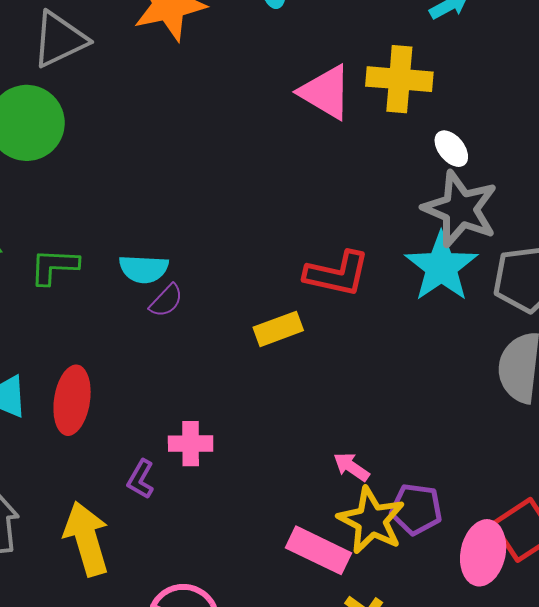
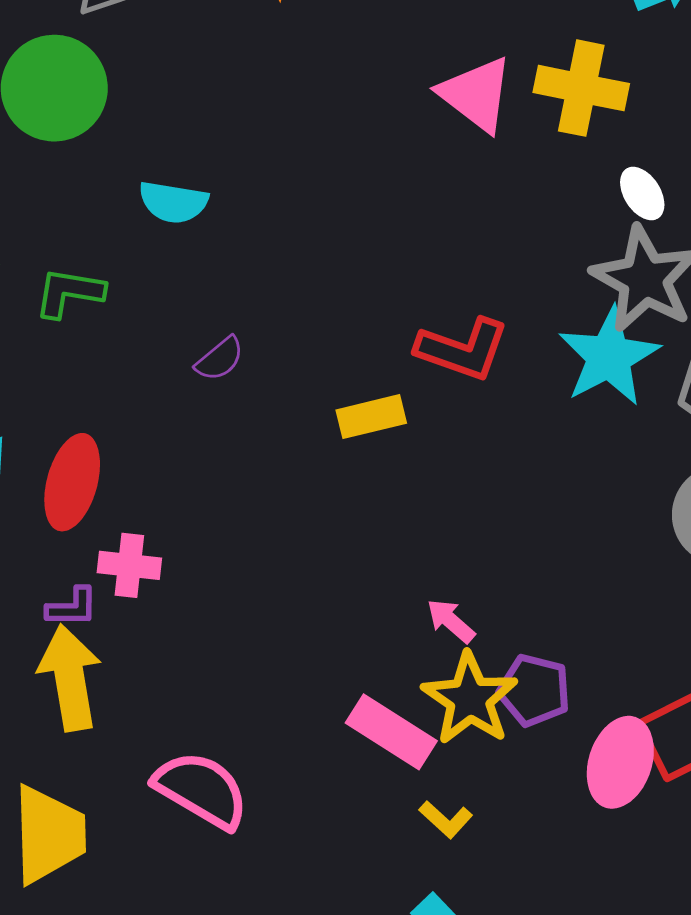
cyan semicircle: (144, 269) -> (173, 202), moved
pink cross: (191, 444) -> (129, 565), moved
purple L-shape: (141, 479) -> (72, 607), moved, turned -126

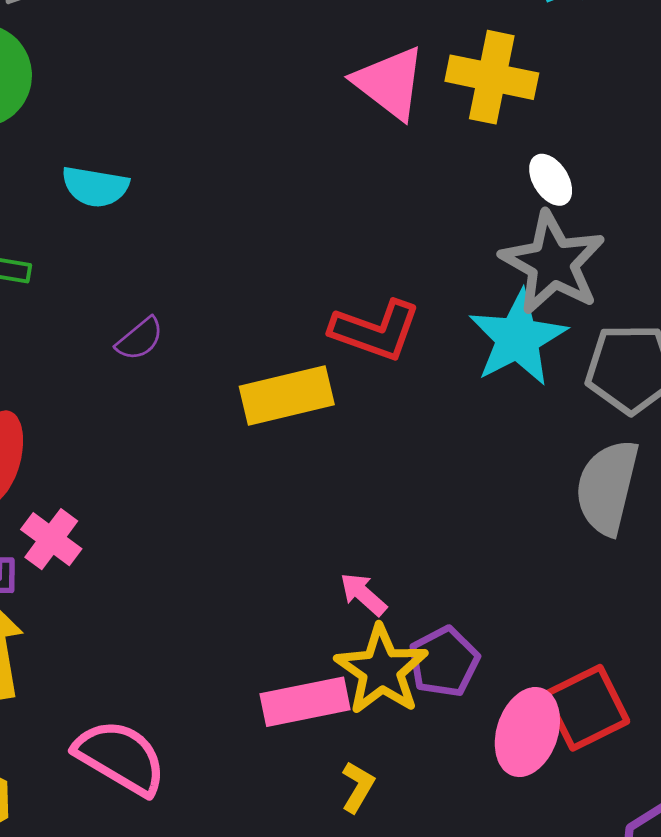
yellow rectangle: (371, 417) -> (287, 396), size x1.4
pink cross: (129, 565) -> (51, 539), turned 30
purple pentagon: (534, 690) -> (444, 662), turned 30
pink rectangle: (391, 732) -> (305, 702), turned -44
yellow L-shape: (446, 819) -> (358, 787), turned -102

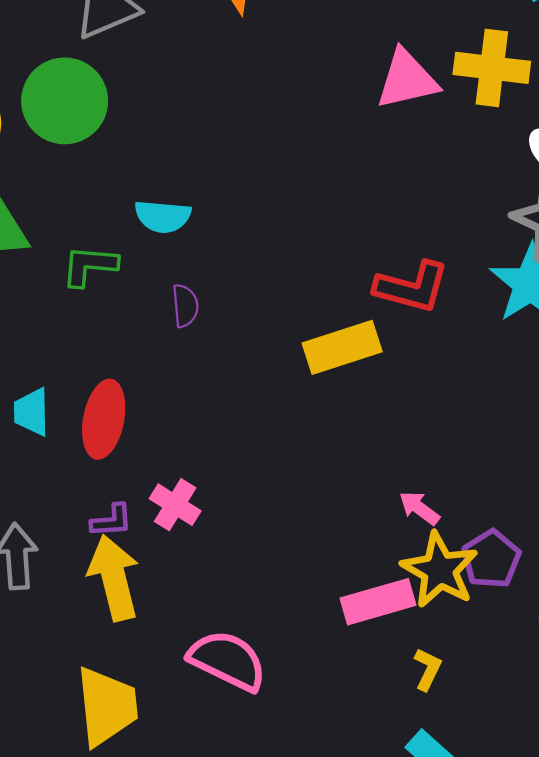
pink triangle: (390, 83) -> (407, 80), turned -46
cyan semicircle: (95, 187) -> (163, 216), moved
purple semicircle: (140, 339) -> (185, 306), moved, turned -51
pink cross: (51, 539) -> (175, 505), moved

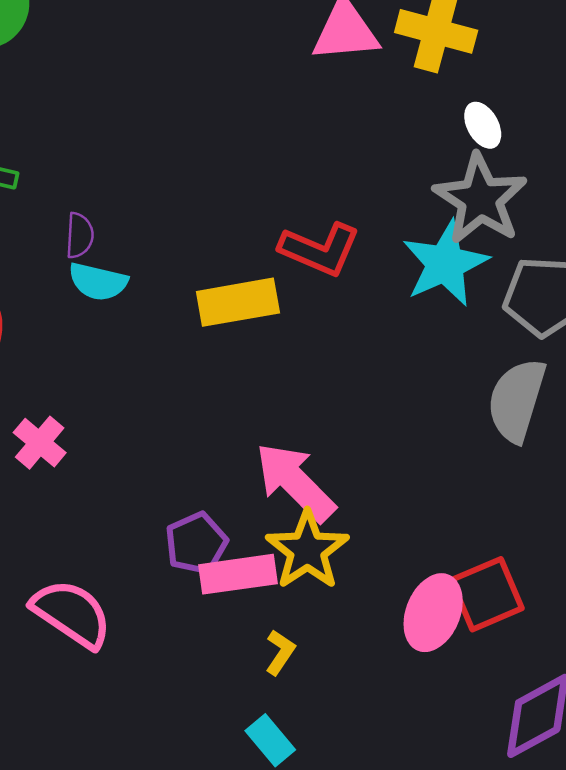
cyan semicircle: (163, 216) -> (98, 282), moved
pink arrow: (419, 508) -> (295, 482), size x2.0
purple pentagon: (491, 559) -> (196, 543), moved

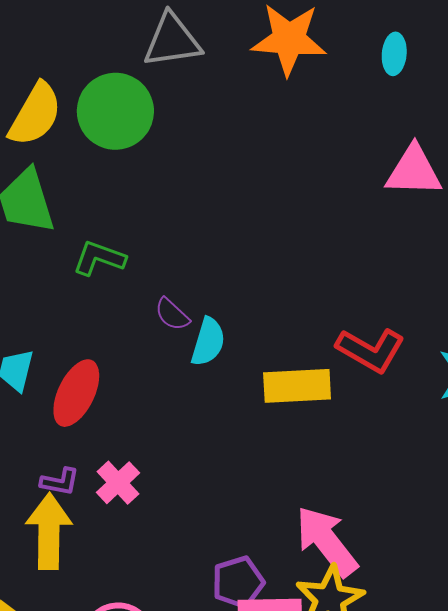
purple semicircle: (80, 235) -> (172, 314), turned 123
cyan semicircle: (98, 282) -> (208, 342), moved, turned -93

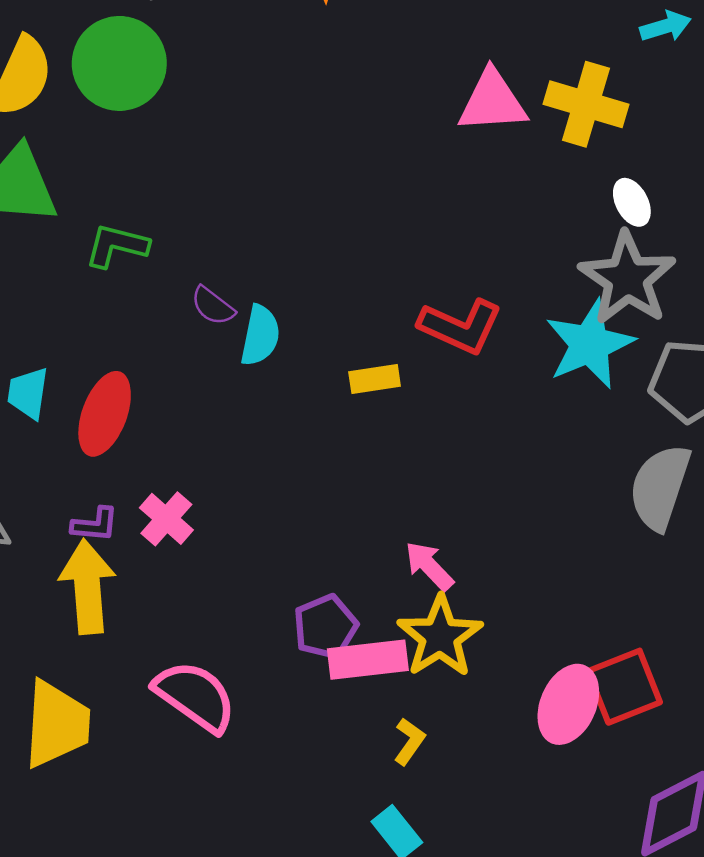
yellow rectangle: (297, 386) -> (375, 379), size x0.6
pink arrow: (327, 541) -> (429, 566), size x0.6

